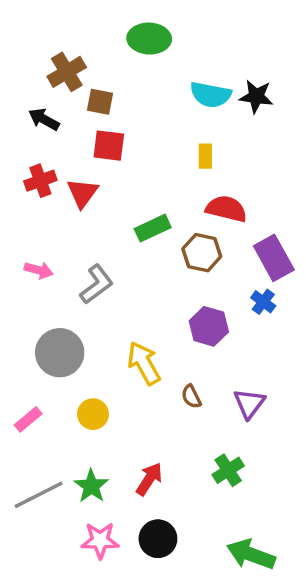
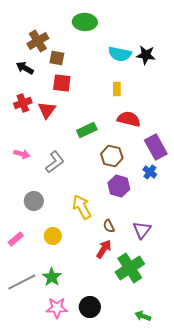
brown hexagon: (202, 253) -> (112, 156), moved
gray circle: (60, 353) -> (34, 201), size x0.7
green cross: (228, 470) -> (130, 268), size x1.6
red arrow: (149, 479) -> (104, 249), moved
green arrow: (251, 554) -> (143, 316), size x0.6

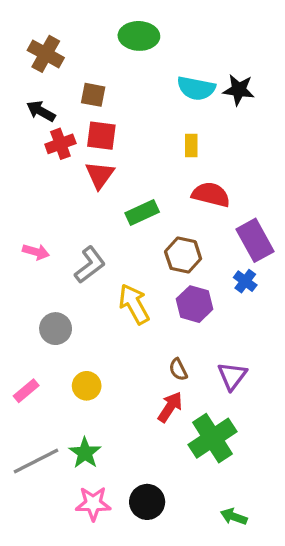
brown cross: (38, 41) -> (46, 54), moved, turned -30
red cross: (23, 103) -> (60, 144), moved
red triangle: (47, 110) -> (100, 175), moved
yellow arrow: (82, 207) -> (134, 304), moved

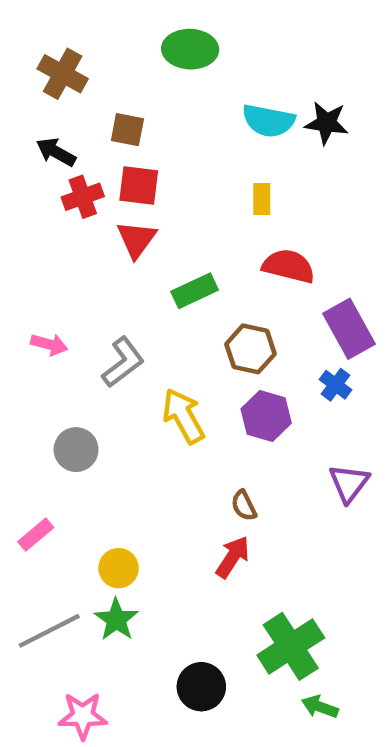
purple triangle: (232, 376) -> (349, 483), moved
yellow circle: (87, 386) -> (119, 568), moved
green cross: (213, 438) -> (291, 646), moved
pink star: (93, 504) -> (83, 716), moved

